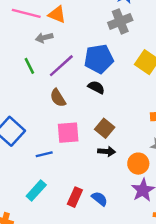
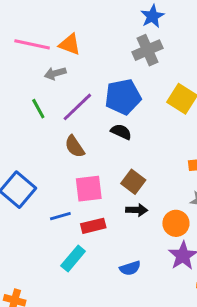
cyan rectangle: (36, 190) -> (73, 258), moved
red rectangle: (75, 197) -> (93, 226), moved, turned 54
blue semicircle: (99, 199) -> (130, 268), turned 126

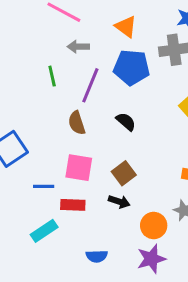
orange triangle: (70, 44) -> (126, 27), moved
blue pentagon: (123, 97) -> (132, 67), moved
purple line: (77, 107) -> (90, 85), turned -40

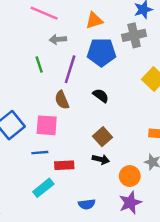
orange triangle: (126, 27) -> (94, 20), turned -48
pink square: (79, 168) -> (47, 125), moved

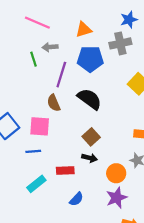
green line: (39, 65) -> (34, 59), moved
black semicircle: (101, 96) -> (90, 99), size x1.6
red rectangle: (64, 165) -> (65, 171), moved
blue semicircle: (87, 204) -> (76, 199), turned -40

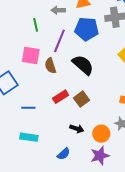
gray arrow: (50, 47) -> (58, 10), moved
pink square: (40, 126) -> (31, 55), moved
black arrow: (90, 158) -> (77, 129), moved
red rectangle: (65, 171) -> (61, 97), moved, turned -35
cyan rectangle: (36, 184) -> (29, 137), turned 42

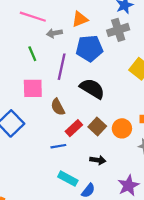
brown semicircle: (50, 66) -> (58, 107), moved
blue line: (28, 108) -> (58, 146), moved
orange circle: (101, 134) -> (122, 128), moved
cyan rectangle: (29, 137) -> (68, 179), moved, turned 30

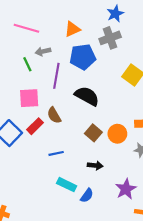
gray arrow: (54, 33) -> (43, 51), moved
red rectangle: (74, 128) -> (35, 126), moved

